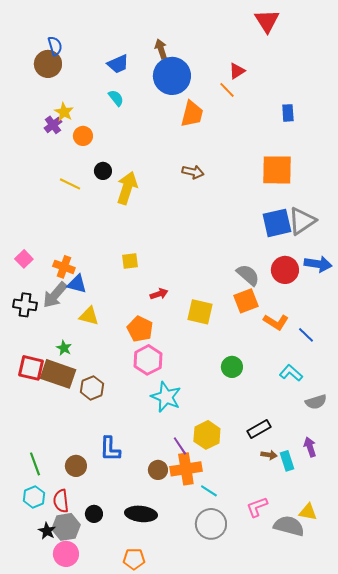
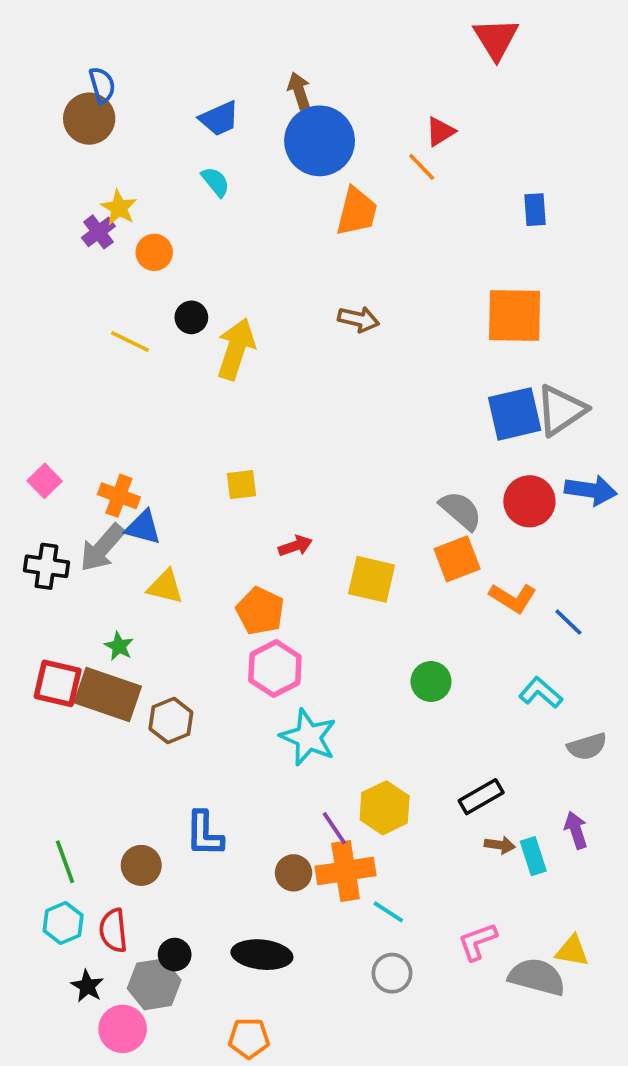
gray circle: (211, 524) -> (392, 973), size x0.7
gray hexagon: (66, 527) -> (154, 984), moved

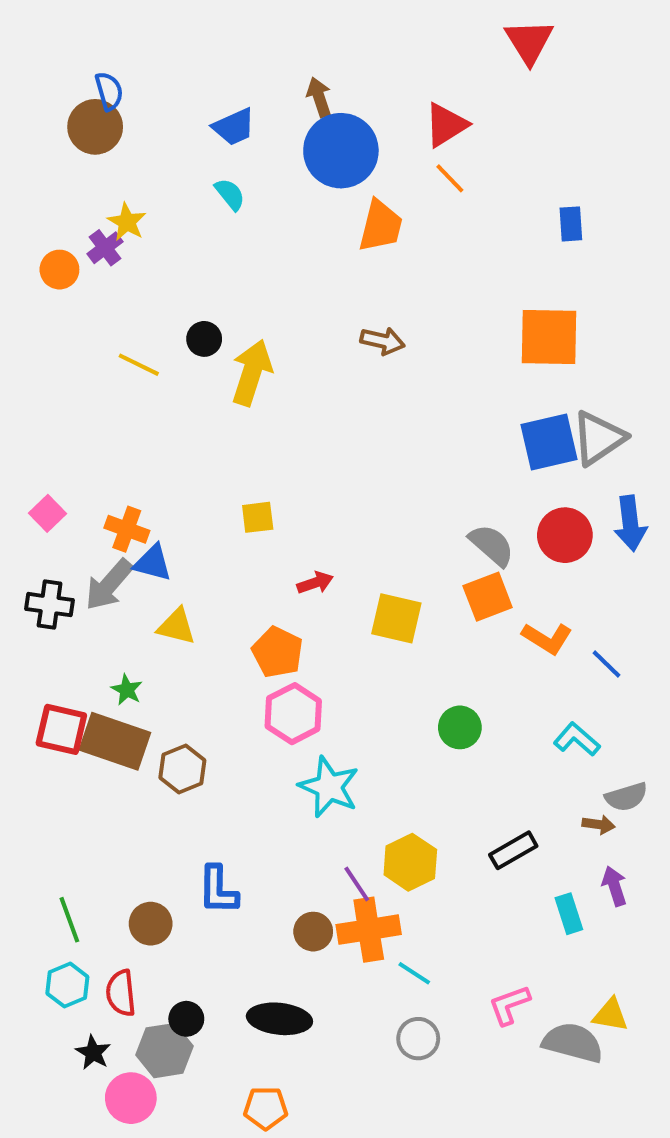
red triangle: (440, 132) -> (446, 125), moved, size x1.4
orange circle: (154, 252) -> (59, 270), moved
blue arrow: (591, 490) -> (630, 523), turned 75
brown arrow: (500, 845) -> (599, 825), moved

